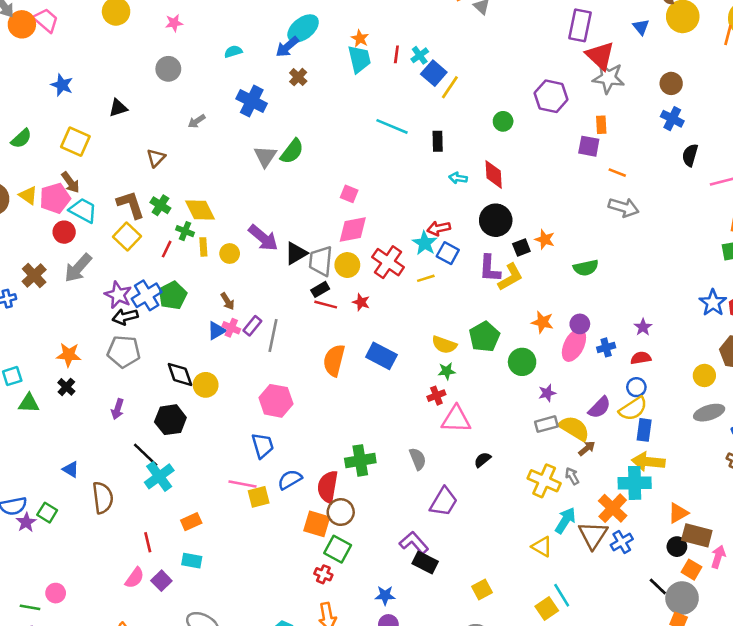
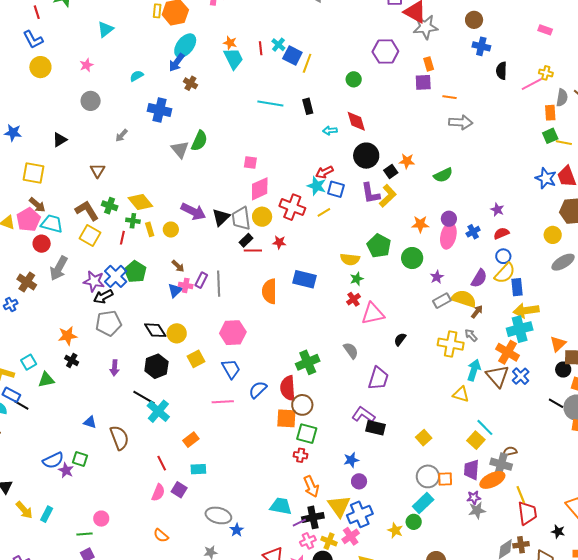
yellow square: (259, 497) -> (196, 359), moved

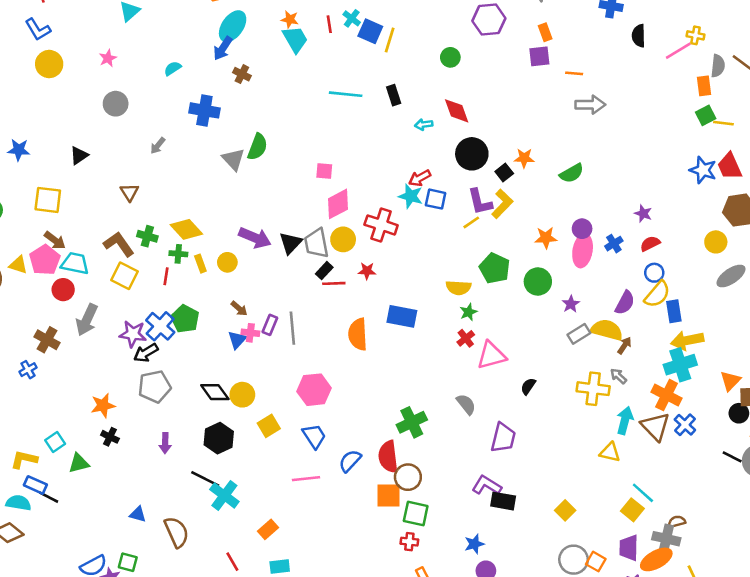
yellow line: (324, 212) -> (471, 222), moved
orange square: (445, 479) -> (596, 562), turned 35

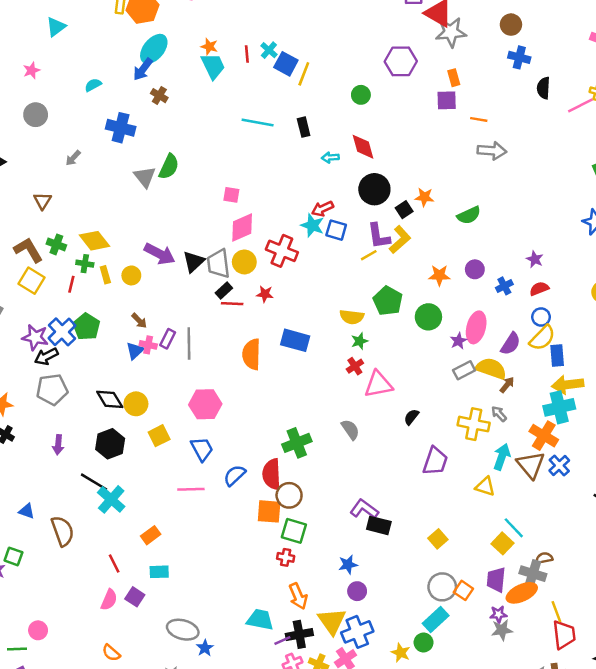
pink ellipse: (583, 251) -> (476, 327), moved
purple trapezoid: (503, 438) -> (435, 461), moved

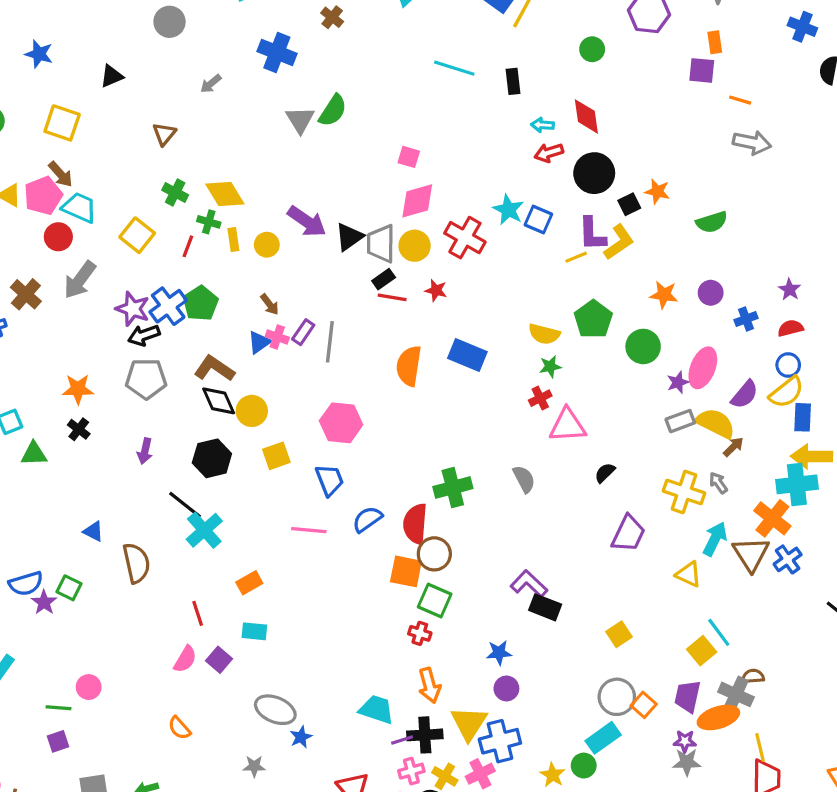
red arrow: (322, 209) -> (549, 153), moved
brown L-shape: (28, 250) -> (214, 368), moved, turned -32

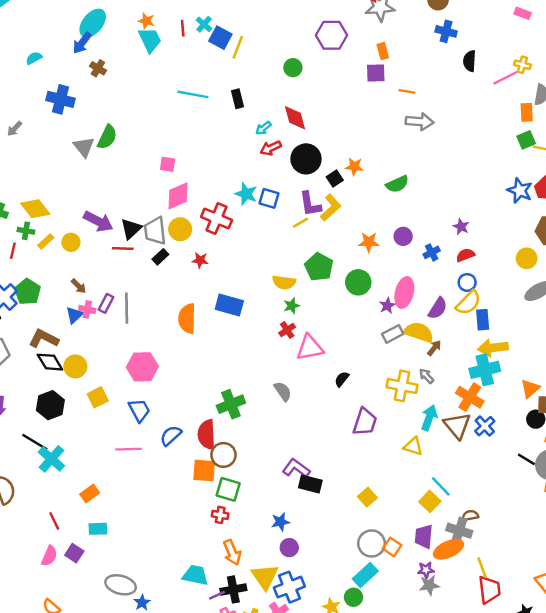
cyan arrow: (543, 125) -> (263, 128), turned -35
yellow rectangle: (233, 239) -> (46, 242), turned 63
red line: (392, 297) -> (123, 249), moved

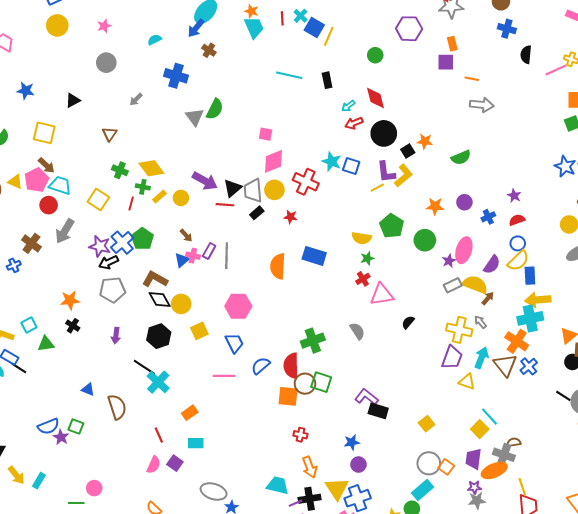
purple trapezoid: (365, 422) -> (452, 358), moved
green square: (228, 489) -> (321, 382), moved

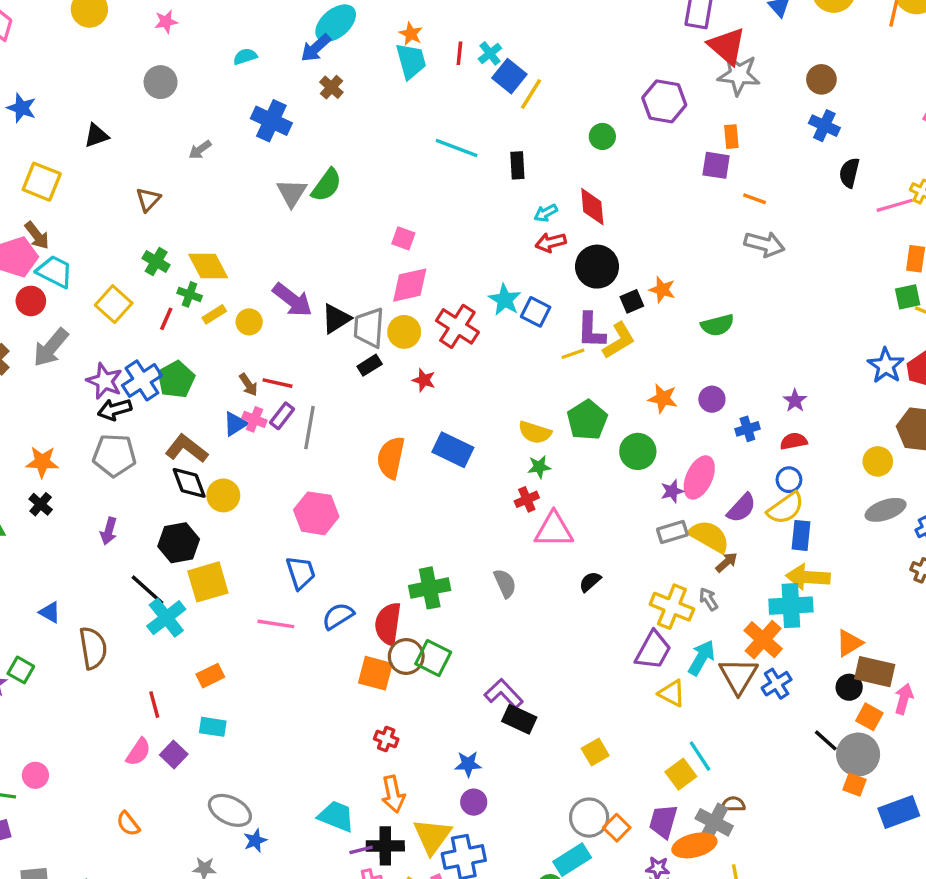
red line: (225, 205) -> (277, 383), moved
yellow square: (199, 331) -> (208, 582), moved, size x1.4

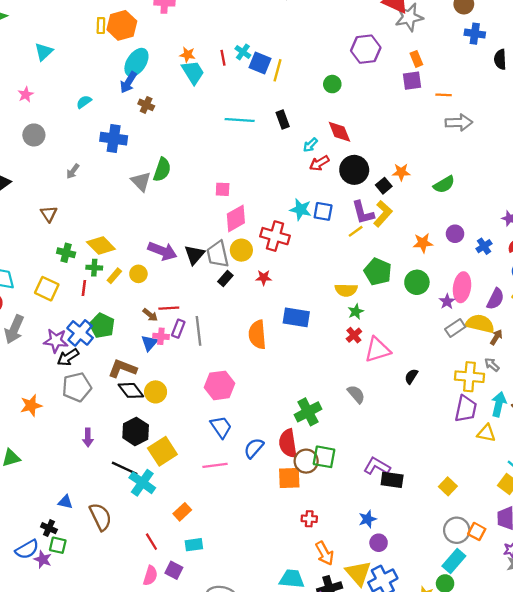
black cross: (41, 504) -> (49, 528), moved

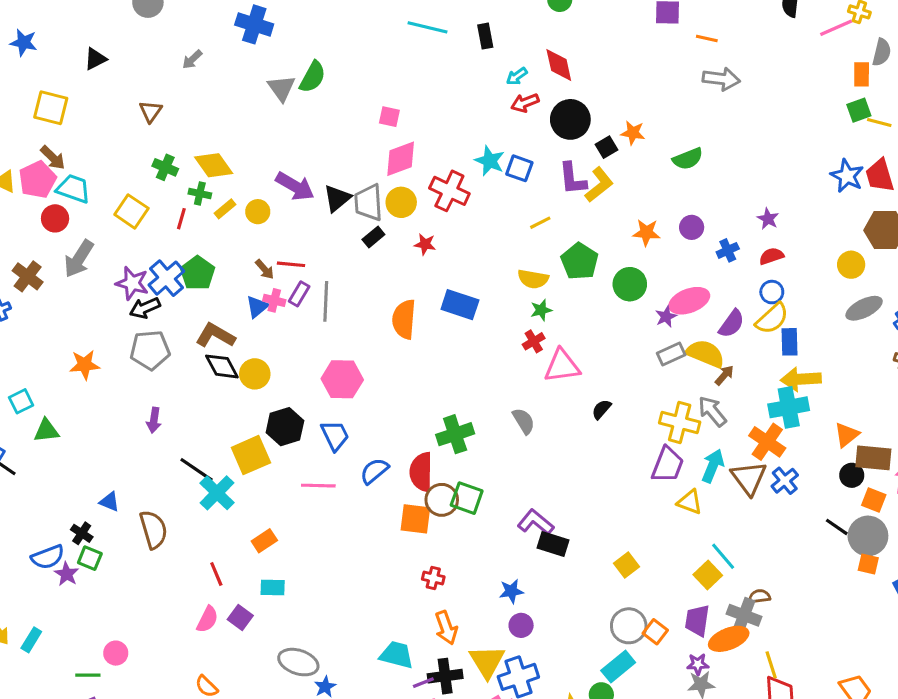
yellow line: (356, 231) -> (540, 223), moved
pink ellipse: (462, 287) -> (689, 301), turned 52
gray arrow: (492, 365) -> (712, 411), size x1.5
black hexagon: (136, 431) -> (285, 427), moved

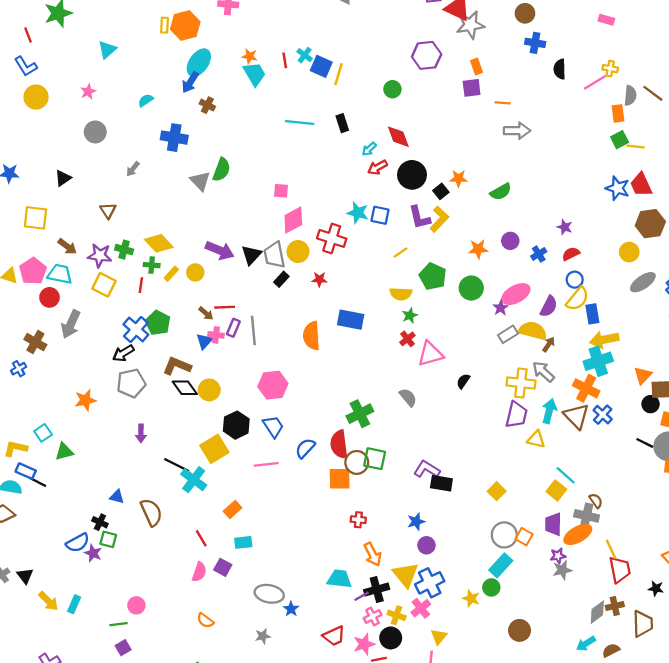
brown arrow: (53, 158) -> (67, 246), moved
purple star: (132, 283) -> (100, 255), moved
brown semicircle: (759, 596) -> (596, 501), turned 70

